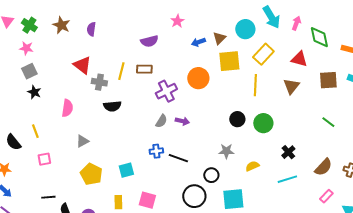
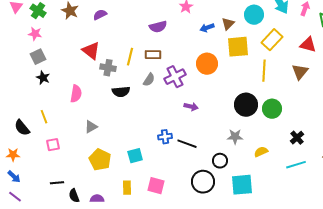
purple semicircle: (91, 29) -> (100, 15), turned 56
black circle: (237, 119) -> (246, 105), size x1.5
gray semicircle: (161, 121) -> (149, 80), moved

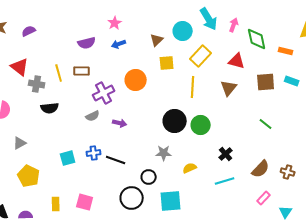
blue arrow: (207, 28) -> (119, 44), moved
yellow square: (238, 47) -> (167, 63), size x0.7
yellow line: (130, 57) -> (59, 73), turned -30
gray semicircle: (149, 80) -> (93, 116), moved, turned 32
cyan square: (135, 156) -> (68, 158), moved

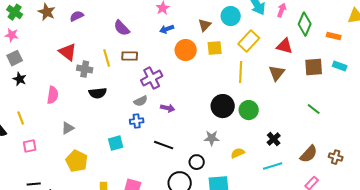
green diamond: (257, 39) -> (305, 24), turned 35
purple semicircle: (87, 43) -> (122, 28), moved, turned 60
orange circle: (136, 80) -> (186, 50), moved
blue cross: (94, 153) -> (137, 121), moved

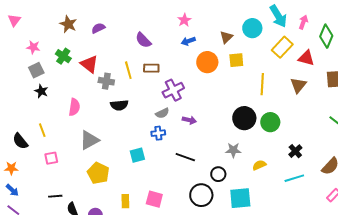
green cross: (15, 12) -> (63, 56), moved
yellow rectangle: (249, 41) -> (282, 47), moved
gray triangle: (68, 128) -> (89, 140), size x1.5

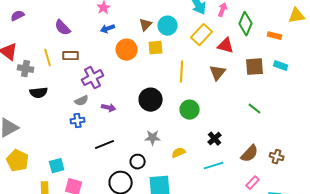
cyan circle: (252, 28) -> (168, 26), moved
black circle: (244, 118) -> (151, 100), moved
cyan square: (137, 155) -> (57, 166), moved
black line: (185, 157) -> (105, 145), turned -42

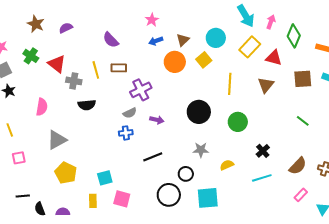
brown triangle: (146, 25) -> (183, 40), moved
yellow square: (156, 48) -> (204, 60), turned -35

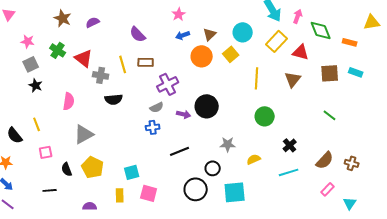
green diamond: (294, 36) -> (321, 30), turned -45
black circle: (199, 112) -> (207, 106), moved
black semicircle: (40, 209) -> (67, 169), moved

